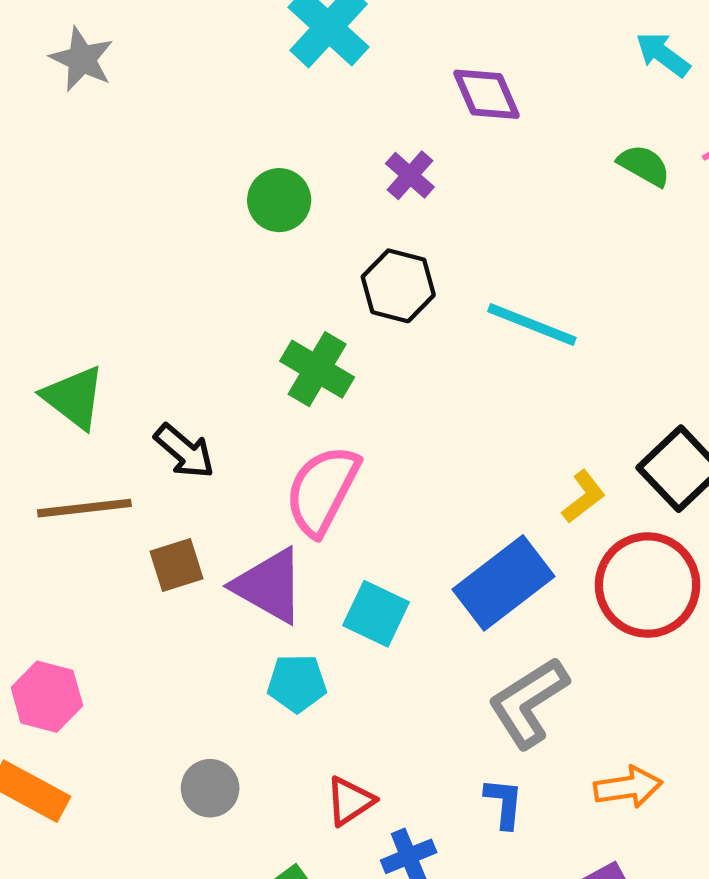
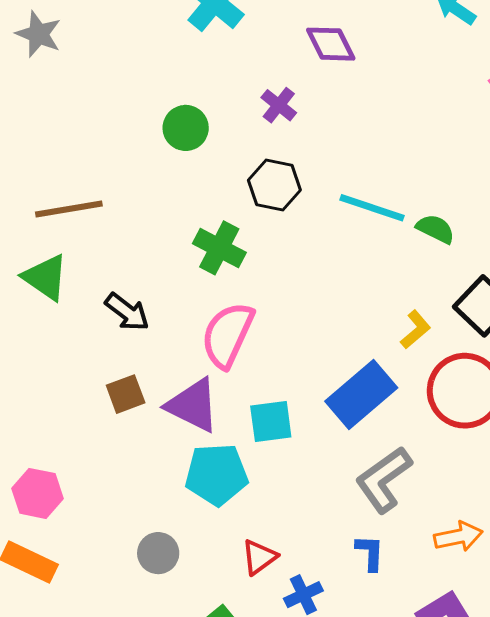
green semicircle: (644, 165) -> (435, 229), moved
brown line: (84, 508) -> (69, 209), moved
cyan square: (376, 614) -> (271, 422), turned -30
cyan pentagon: (297, 683) -> (217, 474), size x1.5

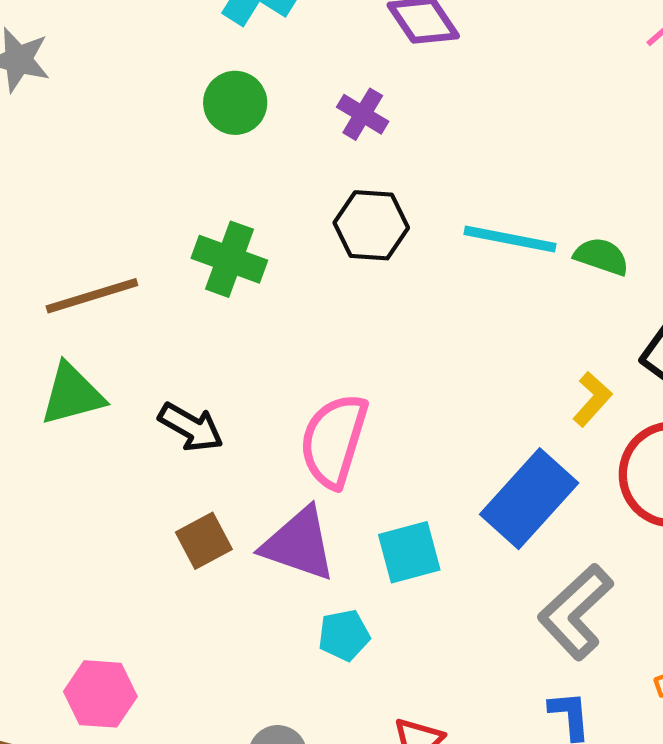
green circle: (186, 128) -> (235, 103), moved
green cross: (219, 248) -> (229, 259), moved
green triangle: (45, 277) -> (72, 394), turned -42
cyan pentagon: (217, 474) -> (344, 635), size x0.6

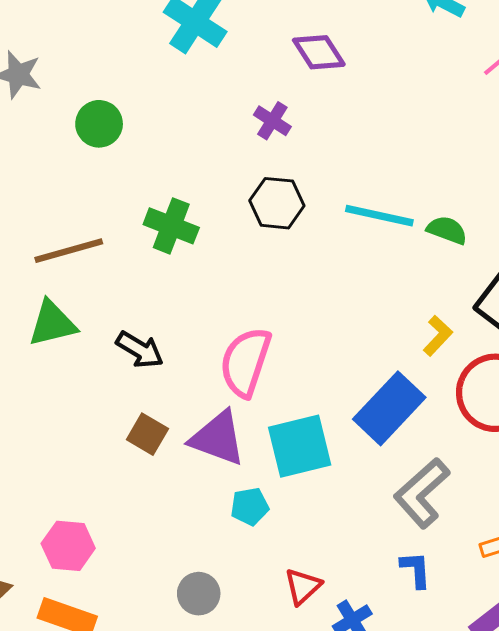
green circle: (235, 103) -> (99, 124), moved
brown square: (204, 541) -> (147, 434), turned -33
cyan square: (409, 552) -> (300, 446), size x1.4

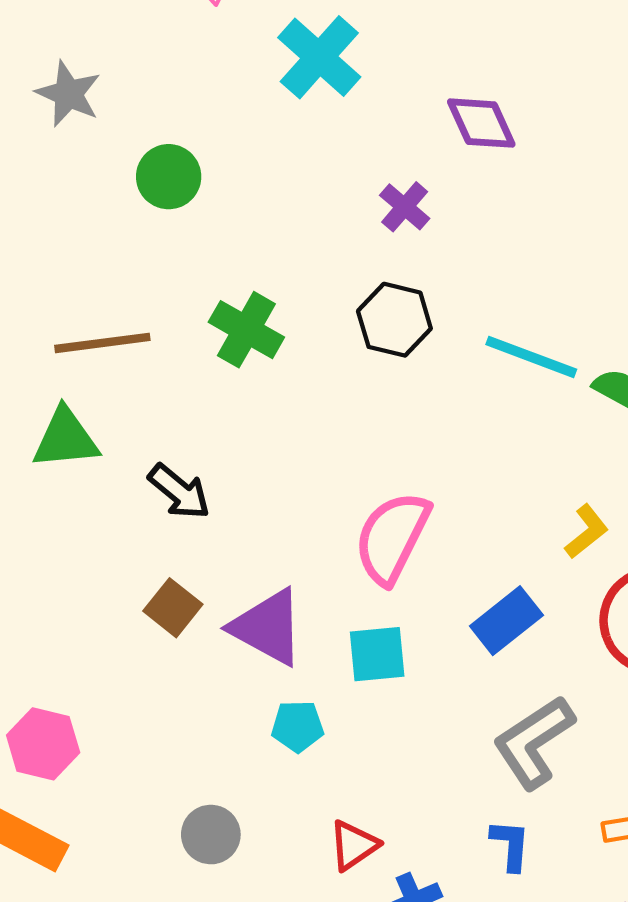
pink semicircle: (245, 362) -> (392, 538), moved
blue rectangle: (389, 408) -> (506, 621), size x0.7
cyan square: (300, 446) -> (377, 654), size x0.7

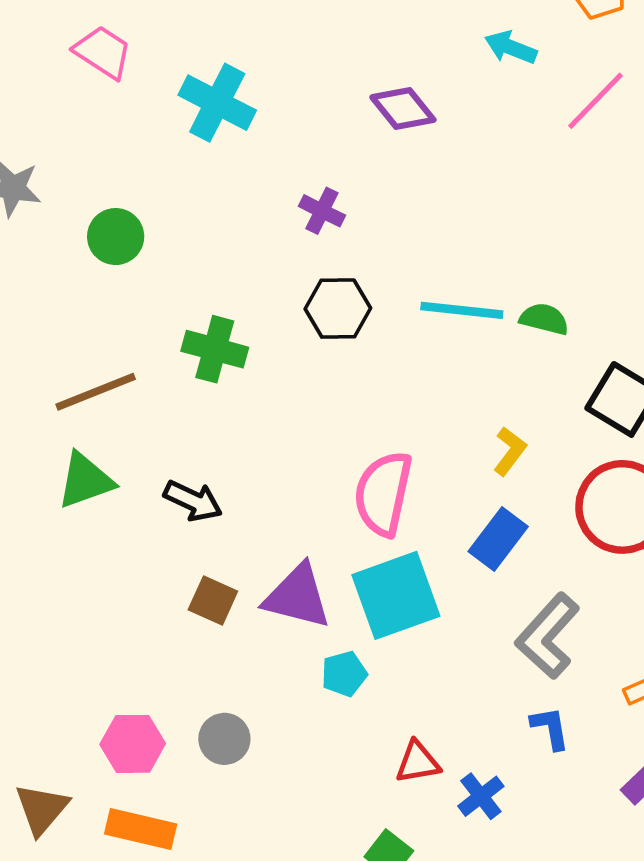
purple diamond: (481, 123) -> (403, 108), moved
yellow L-shape: (587, 532) -> (510, 451), moved
cyan square: (377, 654) -> (396, 595), size x1.6
gray circle: (211, 835) -> (224, 739), moved
red triangle: (354, 845) -> (418, 762), turned 39

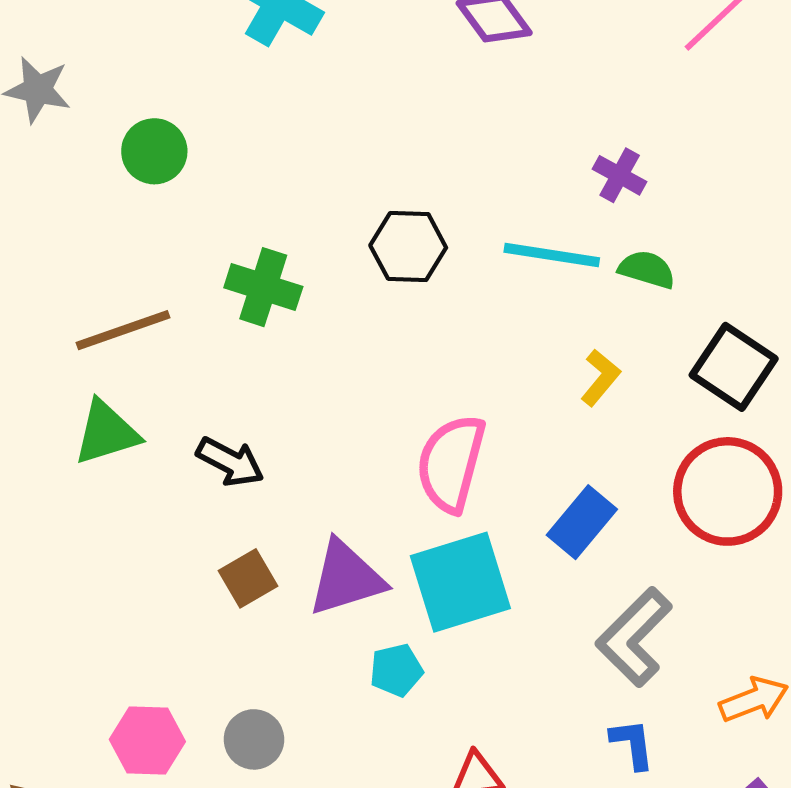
purple cross: (322, 211) -> (620, 175), moved
yellow L-shape: (510, 451) -> (600, 378), moved
purple triangle: (297, 596) -> (346, 578), turned -34
brown square: (213, 601) -> (248, 578), turned 33

